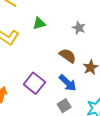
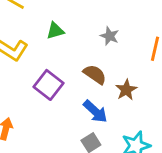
purple square: (34, 83) -> (49, 85), moved

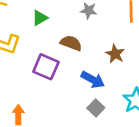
brown semicircle: (95, 74) -> (71, 43), moved

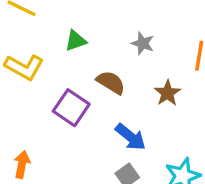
brown star: (115, 54) -> (167, 93), moved

